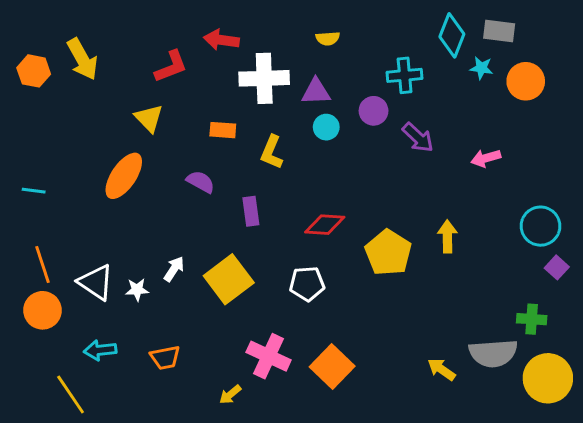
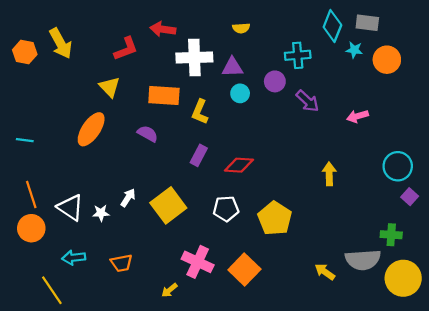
orange rectangle: (223, 130) -> (164, 96), size x1.6
purple rectangle: (251, 211) -> (199, 155), moved, turned 36
yellow pentagon: (388, 253) -> (275, 218), moved

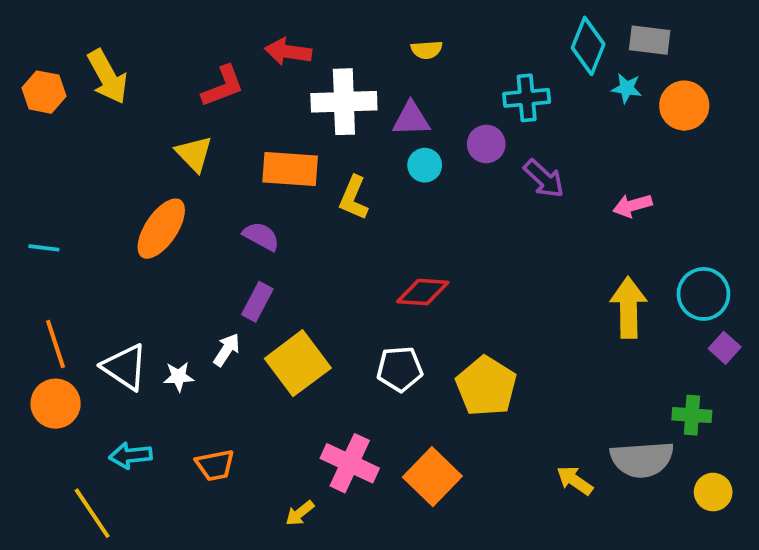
purple rectangle: (199, 155) -> (257, 302), moved
yellow arrow: (329, 174) -> (629, 307), moved, size x1.4
yellow circle: (403, 278) -> (713, 492), size x0.6

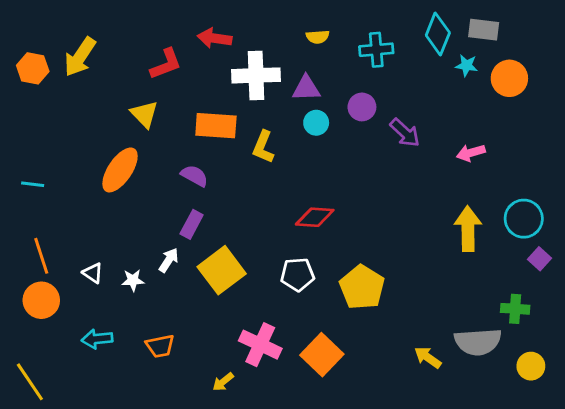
yellow arrow: (107, 77) -> (80, 57), turned 63
cyan cross: (527, 98) -> (376, 50), moved
white triangle: (125, 367) -> (93, 273), size x0.6
yellow line: (92, 513) -> (30, 382), moved

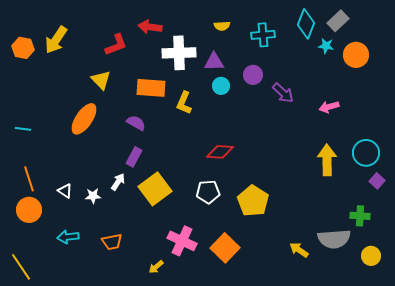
gray rectangle: (484, 30) -> (338, 21), turned -50

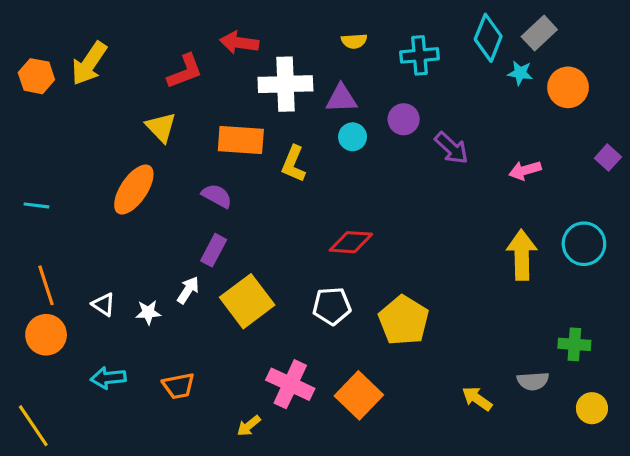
purple square: (377, 181) -> (608, 158), moved
gray semicircle: (334, 239) -> (533, 381), size x0.6

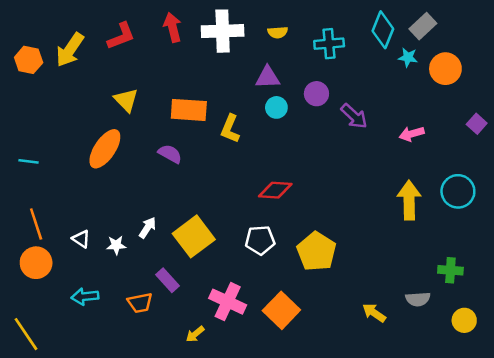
red arrow: (239, 43) -> (173, 27), moved, turned 68
red L-shape: (185, 71) -> (121, 36), moved
white cross: (285, 84) -> (223, 31), moved
purple rectangle: (214, 250) -> (167, 280), moved, turned -70

